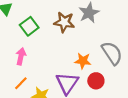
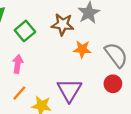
orange star: (83, 61) -> (82, 49), moved
red circle: (96, 81) -> (113, 84), moved

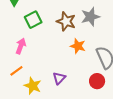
purple triangle: (69, 90) -> (59, 78), size x0.6

